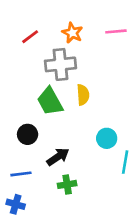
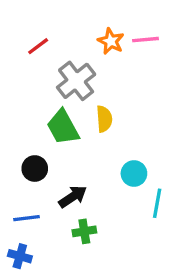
orange star: (72, 33) -> (111, 41), moved
gray cross: (60, 64) -> (76, 81), turned -32

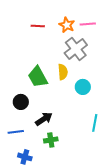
red line: (38, 46) -> (38, 26), moved, turned 40
gray cross: (76, 81) -> (76, 49), moved
cyan circle: (134, 173) -> (83, 87), moved
blue cross: (20, 256) -> (25, 157), moved

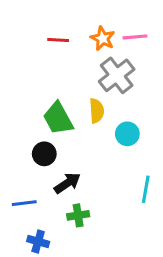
black circle: (21, 102) -> (44, 154), moved

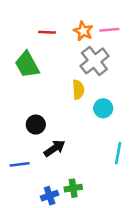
green trapezoid: (58, 118) -> (27, 65), moved
green cross: (78, 215) -> (73, 188), moved
blue cross: (38, 241) -> (50, 196), moved, turned -35

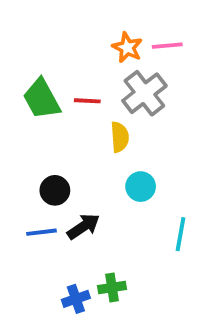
red line: (47, 32) -> (87, 101), moved
cyan circle: (103, 108) -> (141, 187), moved
blue line: (20, 164) -> (42, 232), moved

